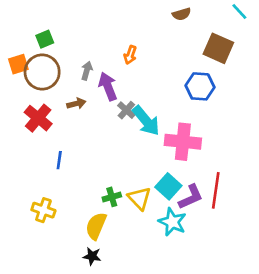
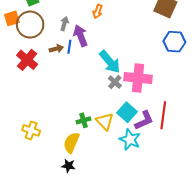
blue hexagon: (200, 86) -> (174, 42), moved
gray cross: (126, 110) -> (115, 82), moved
blue line: (59, 160) -> (69, 47), moved

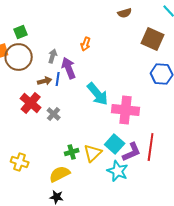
red cross: (27, 60) -> (31, 103), moved
gray cross: (115, 82) -> (54, 114), moved
yellow triangle: (105, 121) -> (93, 153), turned 30
yellow semicircle: (71, 143) -> (60, 174), turned 40

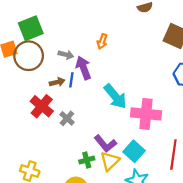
green square: (21, 32) -> (31, 28), size x1.6
gray arrow: (53, 56) -> (66, 55), turned 88
purple L-shape: (132, 152) -> (105, 144), moved, turned 75

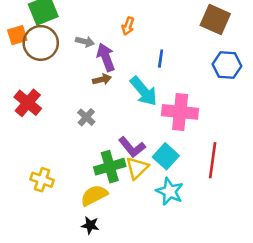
blue line: (71, 80) -> (161, 59), moved
brown arrow: (57, 82) -> (102, 79), moved
red cross: (42, 106) -> (28, 103), moved
green cross: (87, 160) -> (110, 167), size x1.6

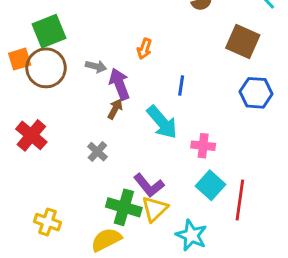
brown arrow: (102, 79) -> (115, 109), turned -48
pink cross: (180, 112) -> (203, 146), size x0.6
cyan square: (166, 156) -> (210, 185), moved
green cross: (110, 167) -> (124, 207), turned 32

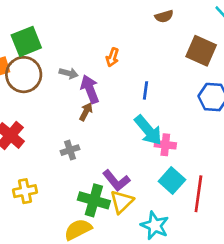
cyan arrow: (162, 122) -> (148, 130), moved
gray cross: (97, 152) -> (70, 150), turned 30
yellow cross: (48, 222) -> (25, 191), moved, turned -30

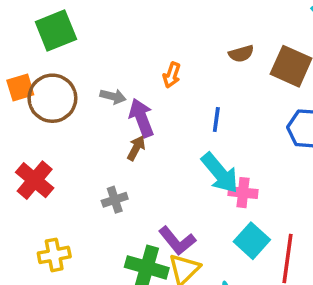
brown semicircle: (164, 16) -> (241, 54), moved
green square: (26, 41) -> (56, 31), moved

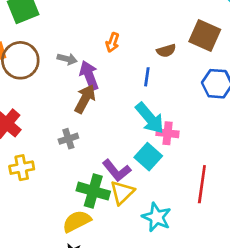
brown semicircle: (241, 54) -> (166, 51), moved
brown arrow: (136, 148) -> (85, 99), size x1.5
cyan square: (252, 241) -> (148, 157), moved
yellow cross: (54, 255) -> (22, 168), moved

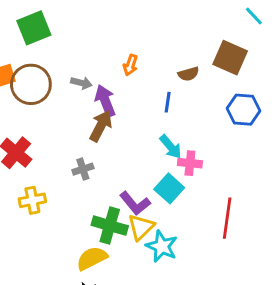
cyan arrow: (150, 118) -> (171, 147), size x0.7
cyan star: (157, 217) -> (162, 246), moved

